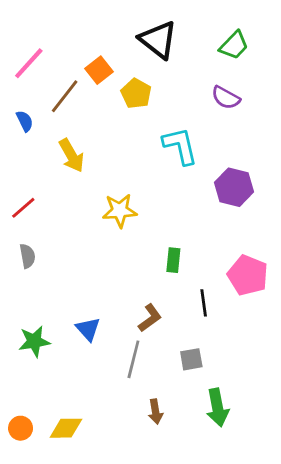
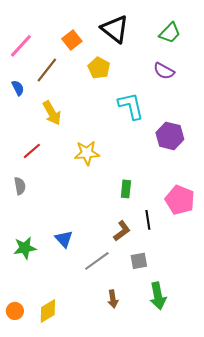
orange square: (99, 70) -> (72, 40), moved
red line: (23, 208) -> (32, 151), moved
brown L-shape: (150, 318) -> (122, 231), moved
gray line: (133, 359) -> (97, 261), turned 40
yellow diamond: (66, 428) -> (48, 311), turned -30

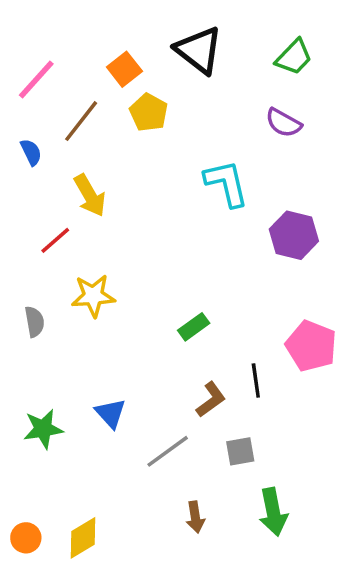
yellow pentagon: (99, 68) -> (149, 112), moved
red line: (32, 151) -> (55, 240), moved
yellow star: (87, 153) -> (93, 296), moved
green rectangle: (126, 189) -> (194, 327), moved, turned 48

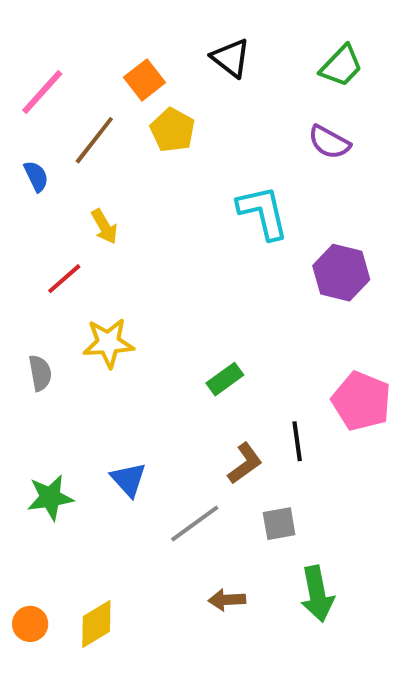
black triangle: (199, 50) -> (231, 58), size x0.7
yellow arrow: (90, 195) -> (104, 226), size x0.7
brown arrow: (195, 517) -> (227, 600), turned 96

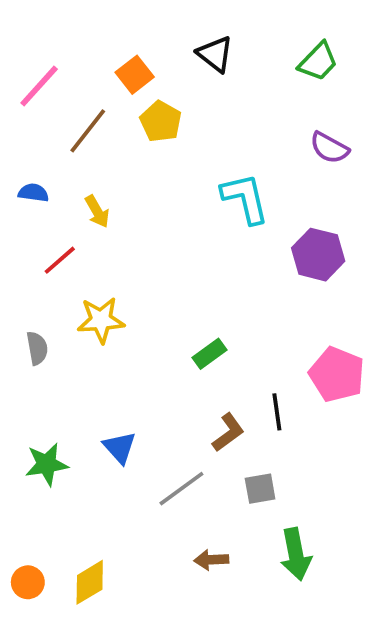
purple semicircle: (329, 142) -> (329, 148), moved
blue semicircle: (36, 176) -> (33, 193), moved, turned -56

